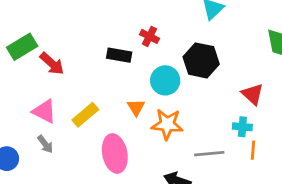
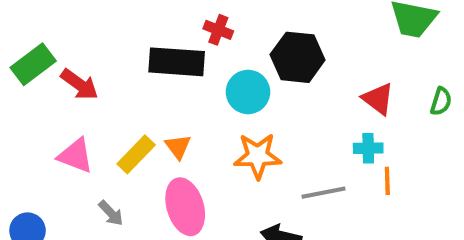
black rectangle: (119, 55) -> (177, 62), size x1.5
orange triangle: (136, 107) -> (178, 147), moved
gray arrow: (45, 144) -> (111, 213), moved

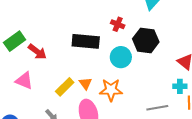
red cross: (218, 30) -> (118, 24), moved
pink triangle: (76, 156) -> (24, 81), moved
orange star: (258, 156) -> (111, 90), moved

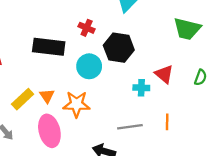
cyan cross: (180, 86) -> (141, 88), moved

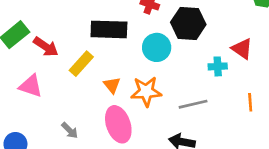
yellow rectangle: (23, 99) -> (81, 64), moved
gray line: (130, 127) -> (193, 104), moved

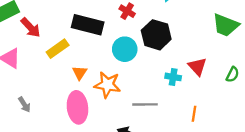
gray arrow: (70, 130) -> (24, 105), moved

